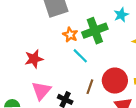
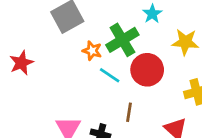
red star: (34, 59) -> (21, 63), moved
red circle: (115, 81) -> (147, 70), moved

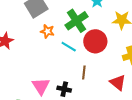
orange star: (92, 51) -> (47, 31), moved

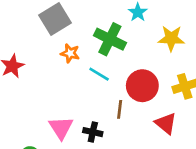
green cross: (77, 21) -> (110, 39), turned -30
red circle: (95, 41) -> (142, 86), moved

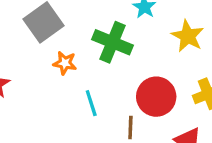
yellow star: (171, 38) -> (188, 36), turned 30
cyan line: (99, 74) -> (91, 103), moved, turned 45

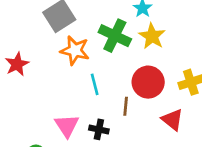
yellow star: (188, 36) -> (152, 36), moved
orange star: (65, 63) -> (75, 50), size x1.5

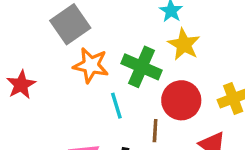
green cross: (115, 36) -> (141, 67), moved

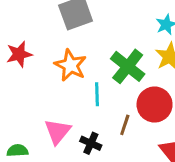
orange star: (91, 65) -> (71, 65), moved

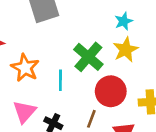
orange star: (71, 65) -> (25, 68), moved
brown line: (125, 125) -> (91, 119), moved

